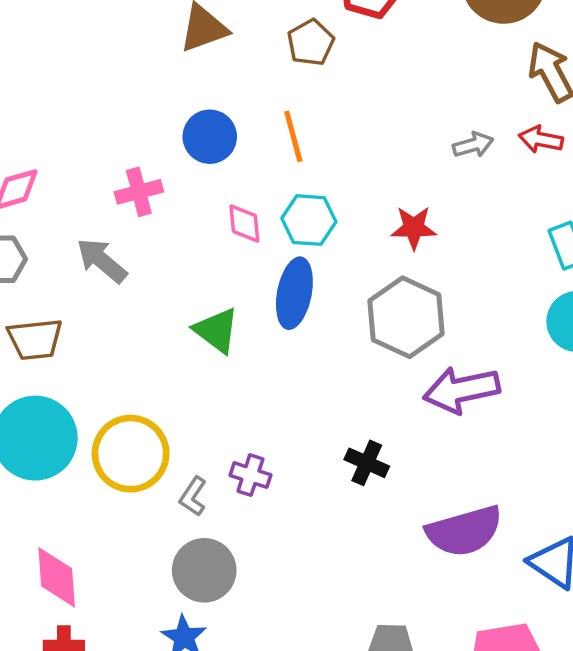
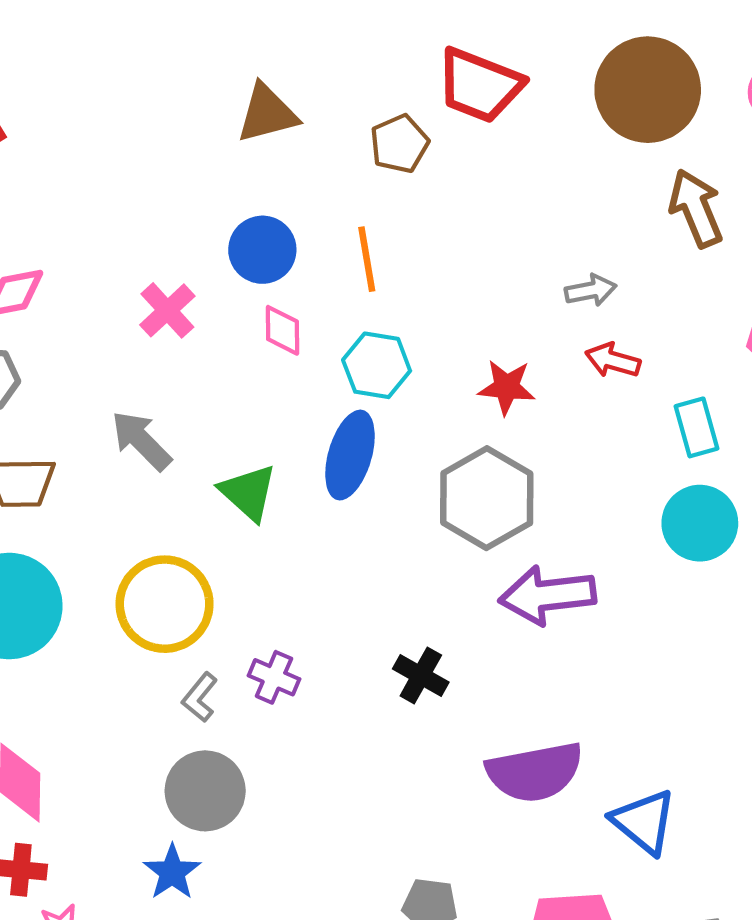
red arrow: (541, 139) -> (613, 360), moved
pink cross: (139, 192) -> (167, 310), turned -33
pink diamond: (244, 223) -> (283, 330), moved
gray arrow: (102, 261) -> (141, 441), moved
yellow circle: (131, 454) -> (165, 604), moved

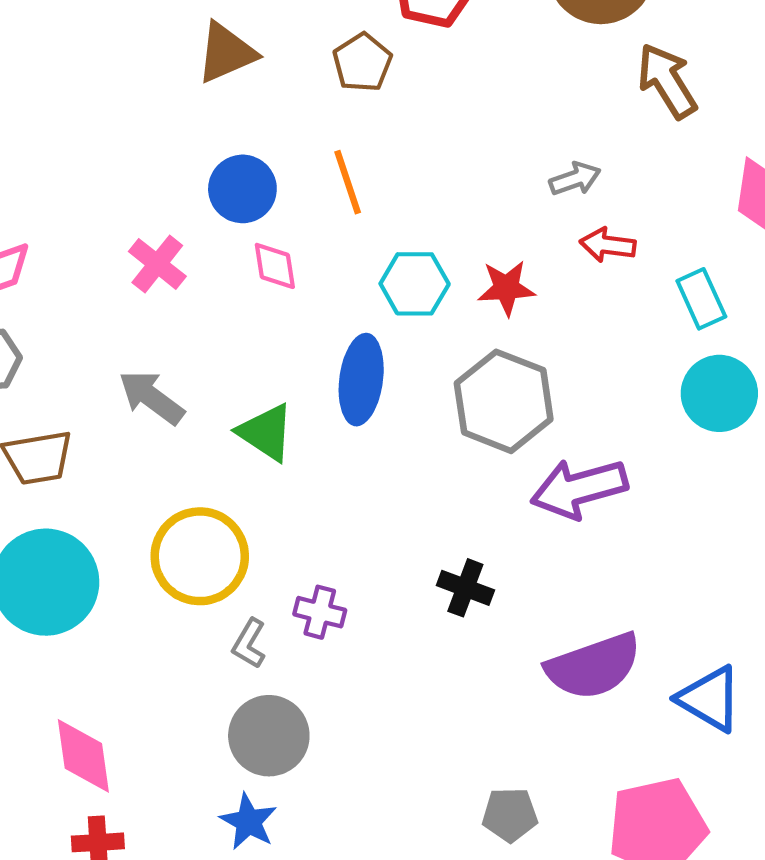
cyan hexagon: (377, 365) -> (415, 284), moved

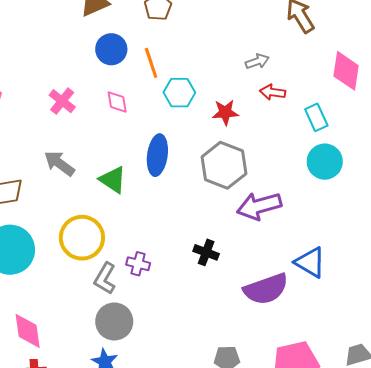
blue circle: (242, 189) -> (111, 49), moved
cyan hexagon: (415, 284) -> (179, 93), moved
gray L-shape: (249, 644) -> (105, 278), size x1.4
blue triangle: (710, 699) -> (310, 262), moved

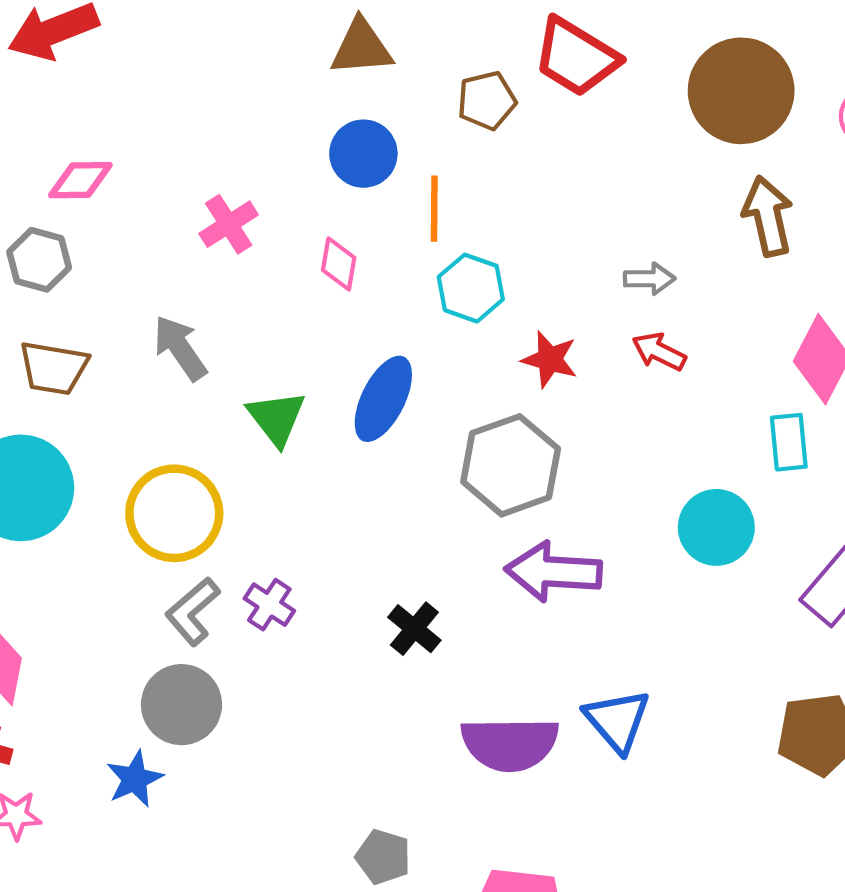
cyan rectangle: (316, 117) -> (789, 442), moved

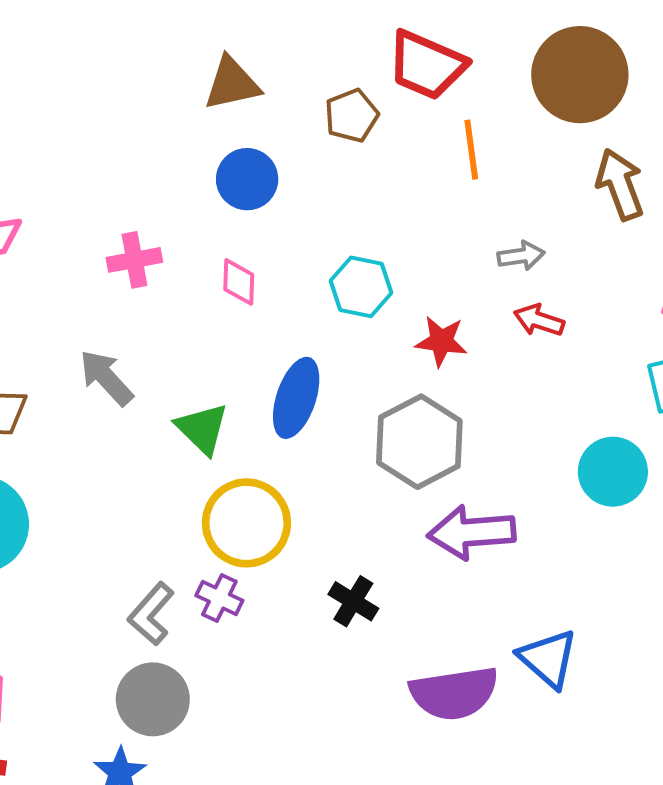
orange line: (434, 209) -> (471, 150), moved
pink cross: (229, 224) -> (134, 260), turned 30
yellow circle: (174, 513) -> (246, 523), moved

